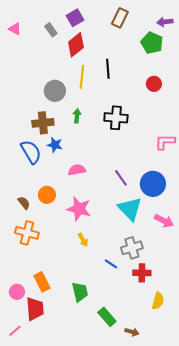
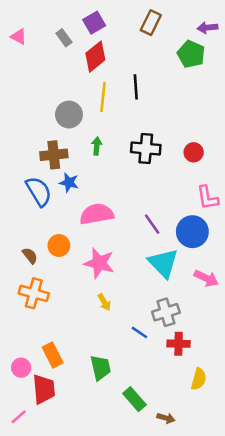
red circle: (154, 84) -> (194, 152), moved
pink L-shape: (165, 142) -> (207, 198), moved, turned -100
pink semicircle: (77, 170) -> (97, 214), size x1.5

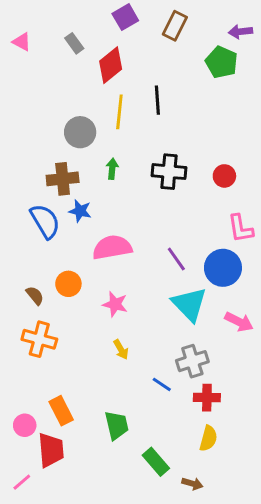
purple square: (94, 23) -> (125, 17), moved
pink star: (99, 263) -> (115, 304), size x0.7
yellow semicircle: (199, 379) -> (208, 438), moved

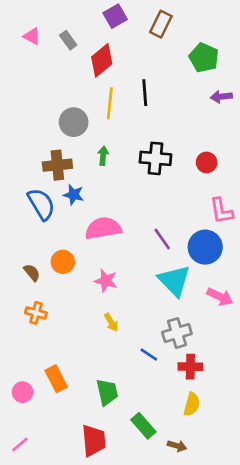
purple arrow: (240, 32) -> (221, 97), moved
pink triangle: (22, 42) -> (32, 36), moved
orange cross: (39, 339) -> (36, 313), size x0.7
red trapezoid: (51, 450) -> (94, 440), moved

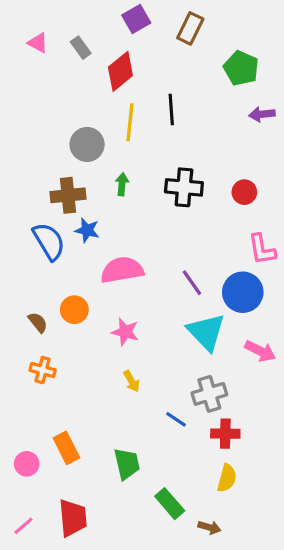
red trapezoid: (94, 440) -> (73, 518), moved

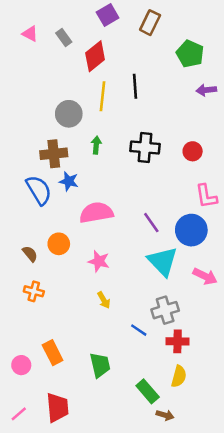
green rectangle: (170, 504) -> (148, 391), moved

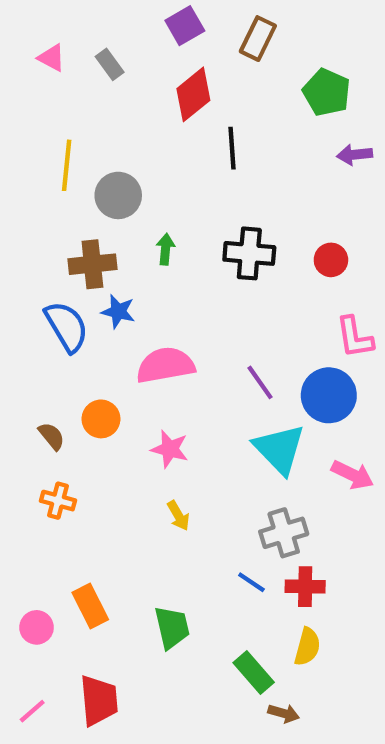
red diamond: (95, 56) -> (193, 94), moved
yellow line: (103, 96) -> (67, 165), moved
blue line: (139, 330) -> (251, 582), moved

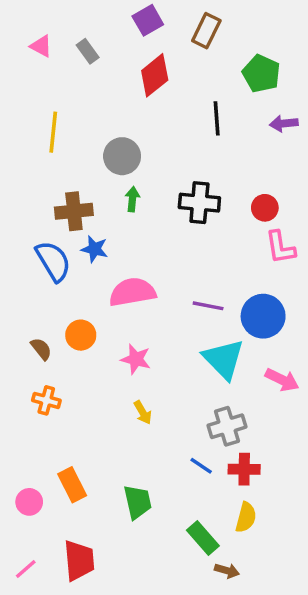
black line: (232, 148) -> (217, 118), moved
gray circle: (118, 195) -> (122, 156), moved
pink L-shape: (355, 337) -> (280, 247), moved
purple line: (260, 382) -> (208, 306), turned -44

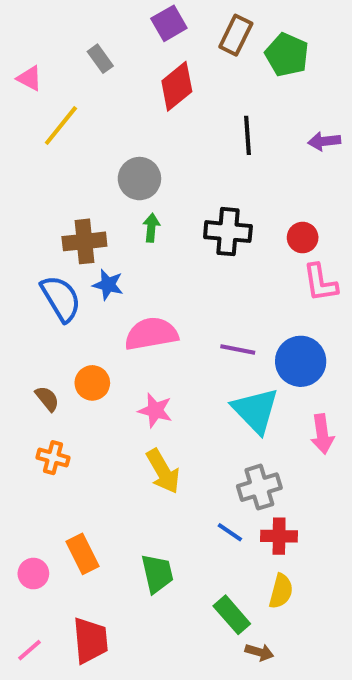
pink triangle: (41, 46) -> (29, 78), moved
green pentagon: (261, 74) -> (287, 55), moved
yellow line: (53, 132) -> (61, 126), moved, turned 33
pink arrow: (282, 380) -> (322, 434), turned 56
yellow arrow: (143, 412) -> (163, 471), size x1.6

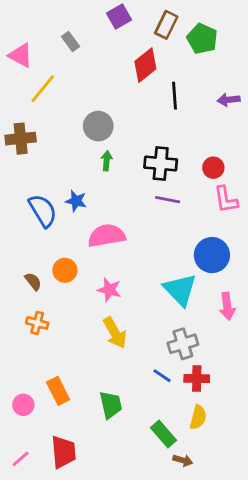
pink triangle: (29, 78) -> (21, 55), size x1.4
red diamond: (177, 86) -> (145, 65), moved
brown cross: (84, 241) -> (21, 139), moved
purple line: (238, 350) -> (168, 200), moved

